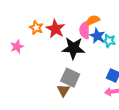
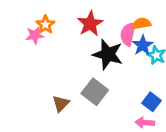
orange star: (36, 28) -> (45, 25), moved
brown triangle: (63, 90) -> (61, 104), moved

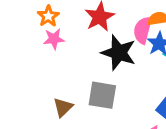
pink star: (35, 35) -> (54, 39), moved
gray square: (95, 92) -> (102, 95), turned -30

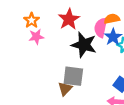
brown triangle: (63, 107) -> (65, 89), moved

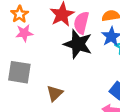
pink semicircle: (101, 28) -> (81, 23), moved
gray square: (73, 76) -> (19, 72), moved

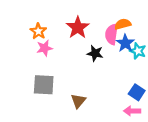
pink semicircle: (81, 23) -> (112, 34), moved
black star: (78, 44) -> (95, 53), size x0.6

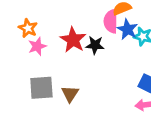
red star: (78, 27) -> (73, 40), moved
brown triangle: (78, 101) -> (70, 94), moved

